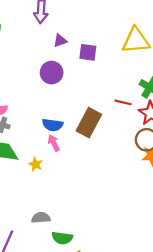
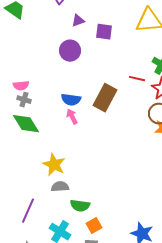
yellow star: (36, 164) -> (54, 165), moved, size x1.6

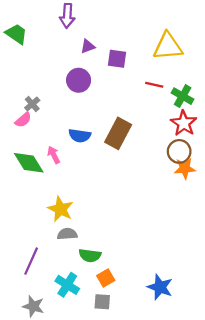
red line: (137, 79) -> (154, 85), moved
pink semicircle: (21, 86) -> (23, 120), turned -35
gray cross: (24, 100) -> (32, 104), moved, turned 32
pink arrow: (72, 117) -> (54, 155), moved

